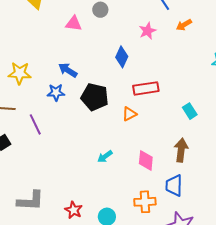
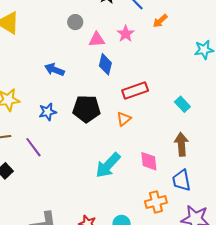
pink triangle: (74, 23) -> (97, 40), moved
blue arrow: (68, 70) -> (54, 70), moved
cyan arrow: (105, 157) -> (108, 165), size x1.8

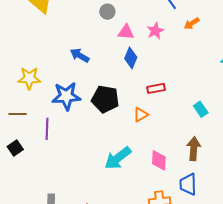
red rectangle: (135, 91) -> (156, 88), size x0.7
blue star: (48, 112) -> (66, 96), size x1.6
purple line: (33, 147) -> (47, 129), turned 30

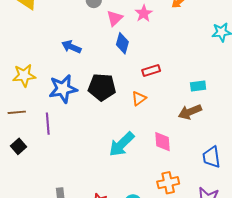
pink triangle: (126, 32) -> (115, 18), turned -42
cyan rectangle: (201, 109) -> (198, 86), turned -56
brown arrow: (194, 149) -> (190, 112), moved, turned -110
blue trapezoid: (188, 184) -> (211, 157), moved

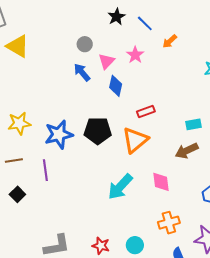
blue arrow: (71, 47) -> (82, 72), moved, turned 30
orange triangle: (139, 98) -> (135, 140), size x1.8

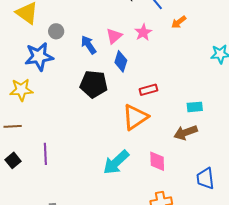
gray circle: (85, 44) -> (56, 31), moved
black pentagon: (98, 131) -> (94, 84), moved
blue star: (59, 134) -> (39, 57), moved
purple line: (45, 170) -> (45, 154), moved

